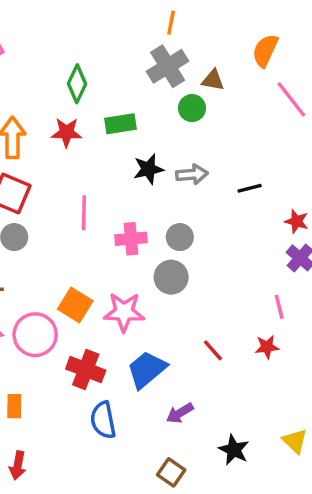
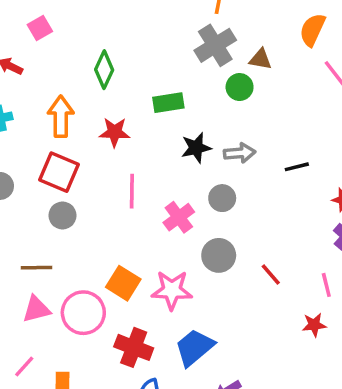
green diamond: (77, 84) -> (104, 70), moved
red star: (67, 132) -> (115, 132), moved
gray circle: (180, 237) -> (222, 198), moved
pink cross: (131, 239) -> (179, 217), turned -32
red line: (213, 350) -> (271, 274), moved

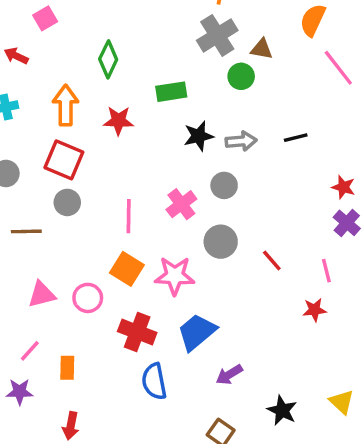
black line: (297, 167) -> (296, 138), moved
pink line: (132, 191) -> (129, 216), moved
brown line: (36, 268) -> (26, 231), moved
pink circle: (83, 313) -> (88, 298), size x0.7

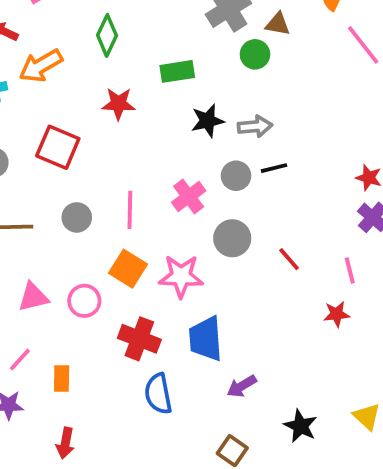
orange arrow: (66, 105) -> (41, 66), moved, turned -120
black line: (296, 138) -> (274, 168), moved
gray circle: (67, 202) -> (77, 217), moved
blue trapezoid: (197, 332) -> (206, 339), turned -54

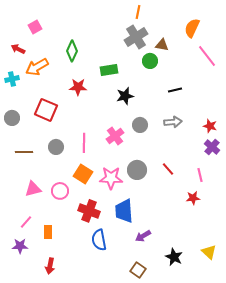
gray arrow: (255, 126) -> (173, 122), moved
black line: (274, 168) -> (175, 90), moved
gray circle: (232, 238) -> (137, 170), moved

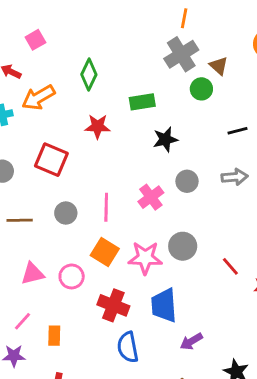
brown triangle: (162, 45) -> (219, 66), turned 32
red line: (168, 169) -> (230, 266), moved

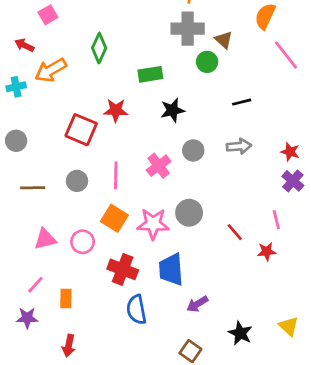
gray cross: (181, 54) -> (188, 29), turned 32
red star: (98, 126) -> (116, 110), moved
red square: (51, 160) -> (81, 130), moved

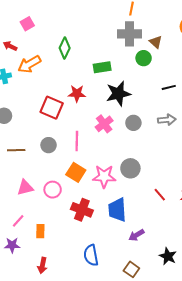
black star: (172, 110) -> (118, 94), size x1.4
pink cross: (159, 166) -> (104, 124), moved
red line: (235, 232) -> (160, 195), moved
blue semicircle: (136, 310) -> (91, 255), moved

